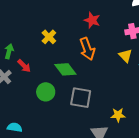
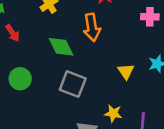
yellow triangle: (125, 56) -> (126, 71), moved
green circle: (46, 92) -> (20, 79), moved

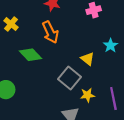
gray square: (73, 84) -> (69, 78), moved, turned 35

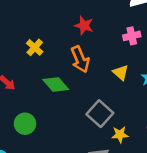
yellow triangle: (88, 59) -> (121, 73), moved

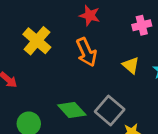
yellow cross: (35, 47) -> (37, 41), size x1.5
green diamond: (56, 84) -> (72, 110), moved

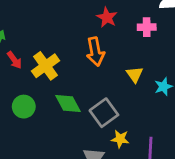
pink cross: (142, 25) -> (147, 27), moved
yellow cross: (37, 41) -> (45, 66), moved

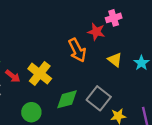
red star: (107, 17) -> (96, 32), moved
green diamond: (68, 104) -> (67, 99), turned -60

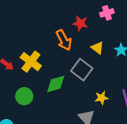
pink cross: (114, 18) -> (107, 13), moved
gray square: (99, 98) -> (82, 70), moved

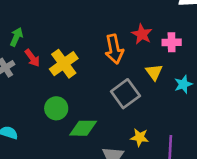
pink cross: (107, 13) -> (172, 42), moved
green diamond: (56, 84) -> (83, 128), moved
green circle: (24, 96) -> (56, 108), moved

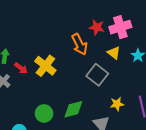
pink cross: (172, 42) -> (120, 27), size x1.5
green circle: (56, 108) -> (44, 113), moved

